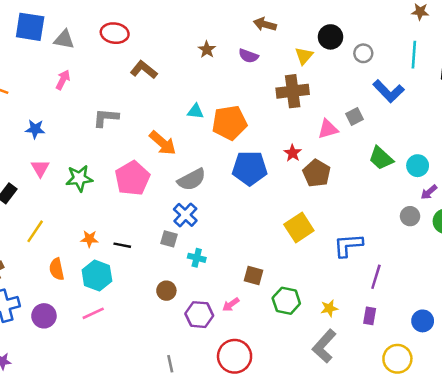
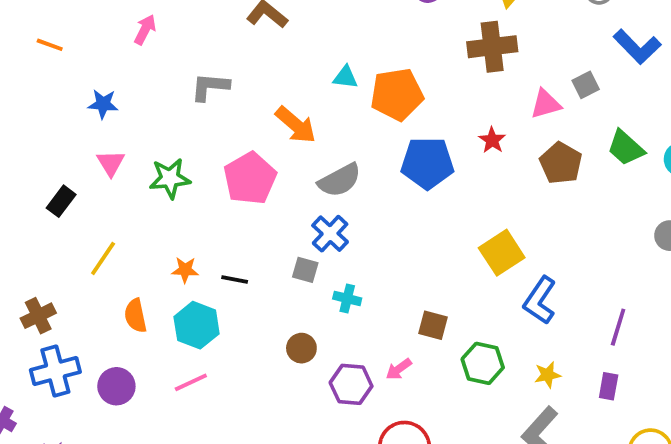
brown pentagon: (317, 173) -> (561, 163), moved
blue L-shape: (348, 245) -> (540, 300), moved, turned -52

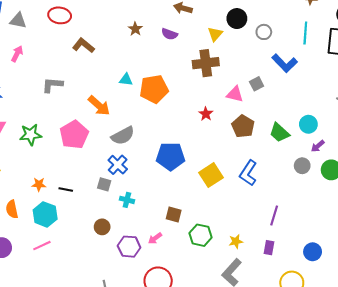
pink triangle: (546, 104) -> (235, 94), turned 30
green trapezoid: (626, 148) -> (279, 133), moved
blue pentagon: (427, 163) -> (171, 156), moved
blue L-shape: (540, 300) -> (248, 173), moved

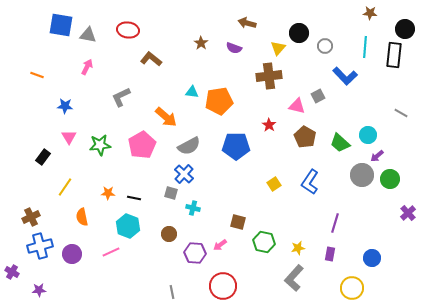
gray L-shape: (52, 85) -> (121, 97), turned -30
blue pentagon: (171, 156) -> (236, 146), moved
gray circle: (302, 166) -> (362, 175), size x1.5
yellow square: (211, 175) -> (274, 184), size x0.6
cyan hexagon: (45, 214) -> (128, 226), moved

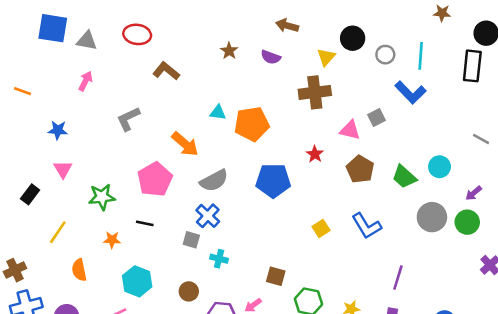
cyan line: (365, 47) -> (421, 56), moved
green star: (100, 145) -> (102, 197), moved
purple arrow: (377, 156) -> (474, 193), moved
blue L-shape: (310, 182) -> (366, 226), turned -65
black line: (134, 198) -> (145, 223), moved

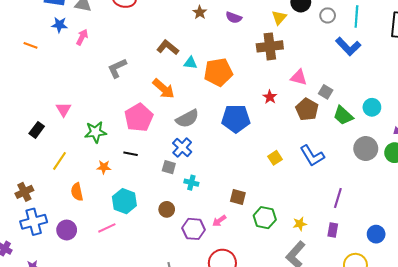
brown L-shape: (166, 71) -> (168, 47), moved
gray square: (377, 118) -> (326, 92), moved, turned -32
blue star: (58, 130) -> (59, 25), moved

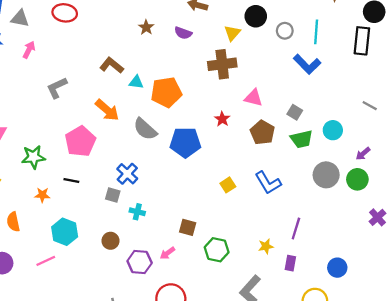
pink arrow: (82, 37) -> (29, 50), moved
gray square: (326, 92) -> (295, 112), moved
green trapezoid: (343, 116) -> (302, 139), turned -55
gray semicircle: (187, 119) -> (145, 129), moved, turned 70
yellow star: (300, 224) -> (266, 246), moved

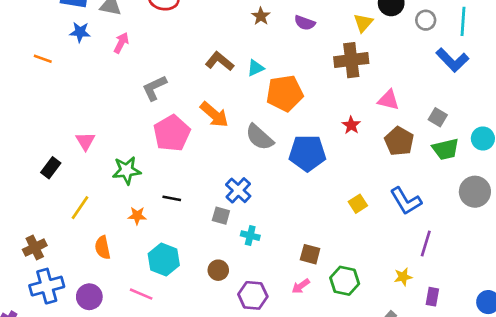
cyan triangle: (136, 82) -> (256, 68), moved, turned -32
pink pentagon: (80, 141) -> (172, 133), moved
purple line: (296, 228) -> (426, 244), moved
pink arrow: (167, 253) -> (301, 286), moved
pink line: (46, 261) -> (141, 294), turned 48

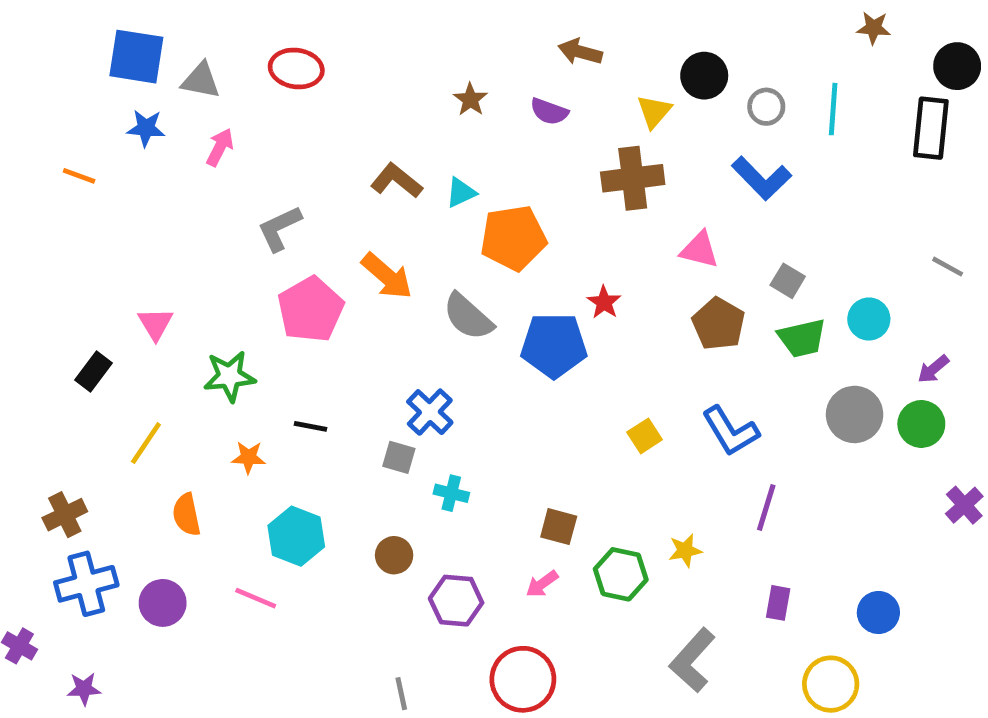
blue L-shape: (452, 60) -> (761, 178), moved
red star: (351, 125) -> (604, 302), moved
yellow star: (403, 277) -> (685, 550), moved

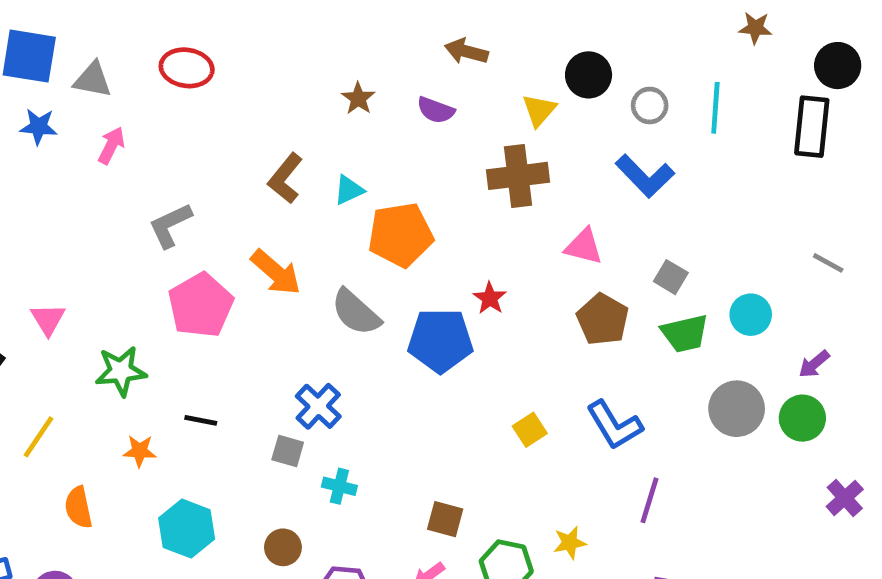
brown L-shape: (396, 181) -> (285, 178), turned -90

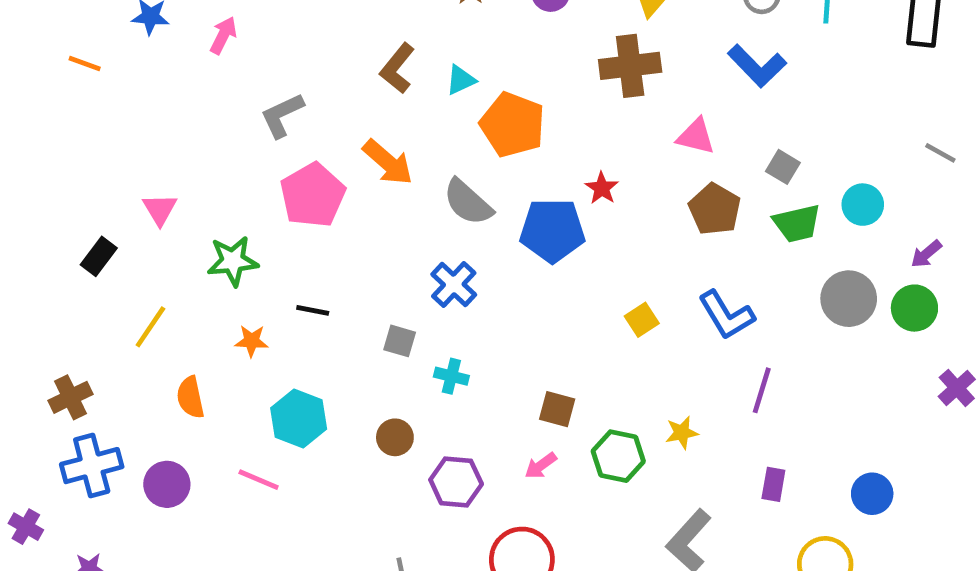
orange pentagon: (400, 235) -> (512, 125), turned 30
blue cross: (318, 406) -> (454, 285), moved

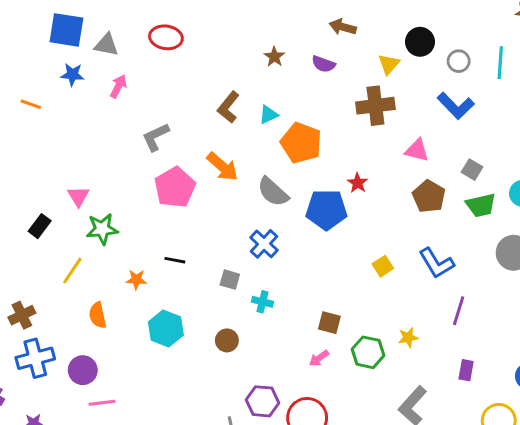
green star: (233, 261) -> (102, 229), moved
pink line: (259, 480) -> (102, 403), moved, turned -30
purple hexagon: (456, 482) -> (263, 401), moved

